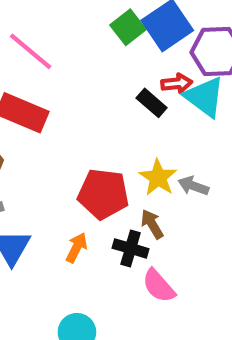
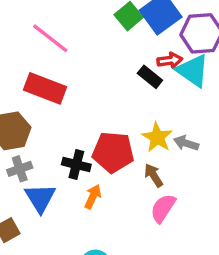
black cross: (131, 248) -> (76, 165), moved
pink semicircle: (159, 286) -> (163, 208), moved, turned 76

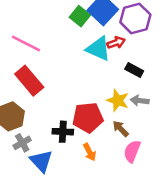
cyan triangle: (193, 71) -> (98, 49), moved
black rectangle: (150, 77) -> (134, 70), moved
red rectangle: (45, 88) -> (29, 81), turned 40
orange arrow: (93, 197) -> (90, 152), moved, turned 138

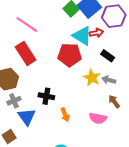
red pentagon: (88, 117) -> (70, 55), moved
brown arrow: (121, 129) -> (114, 101), moved
pink semicircle: (132, 151) -> (98, 118), turned -108

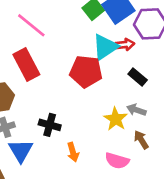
cyan triangle: (82, 36) -> (105, 47), turned 50
yellow star: (92, 78) -> (116, 119), moved

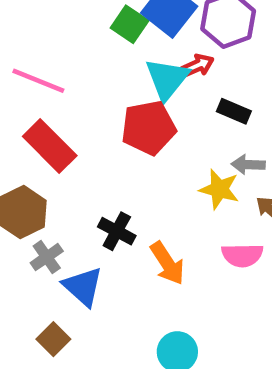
black cross: (50, 125) -> (117, 231), turned 30
orange arrow: (73, 152) -> (167, 263), size x1.4

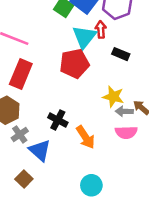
red arrow: (198, 66) -> (101, 29), turned -70
red rectangle: (50, 146) -> (21, 74), turned 68
gray arrow: (248, 165) -> (124, 111), moved

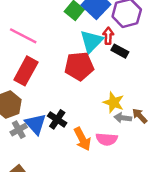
black rectangle: (121, 54) -> (120, 51), moved
pink semicircle: (126, 132) -> (107, 139), moved
blue triangle: (40, 150) -> (36, 124), moved

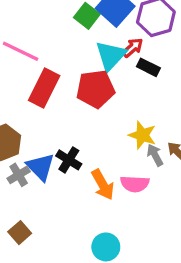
red arrow: (108, 36) -> (133, 48), turned 49
red rectangle: (26, 71) -> (44, 88), moved
gray arrow: (123, 118) -> (155, 155), turned 56

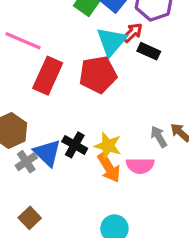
yellow star: (142, 135) -> (108, 146), moved

